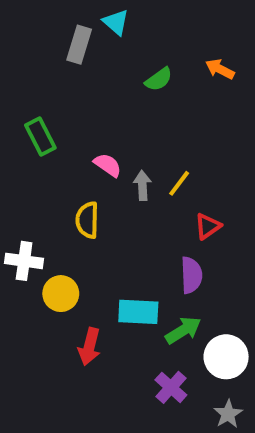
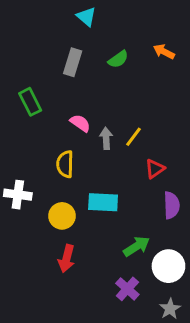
gray rectangle: (79, 45) -> (73, 62), moved
purple semicircle: (191, 275) -> (172, 205), moved
yellow circle: (61, 294) -> (62, 216), moved
cyan rectangle: (138, 312) -> (103, 202), moved

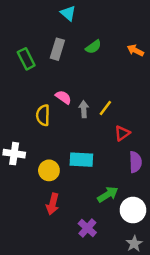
orange arrow: (164, 52) -> (135, 50), moved
green rectangle: (30, 102) -> (26, 59), moved
yellow semicircle: (65, 164) -> (43, 115), moved
purple cross: (127, 289) -> (87, 228), moved

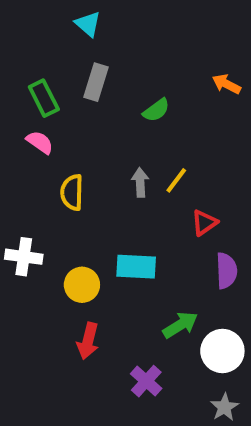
cyan triangle: (68, 13) -> (88, 24), moved
green semicircle: (93, 47) -> (156, 110), moved
pink semicircle: (63, 97) -> (40, 142), moved

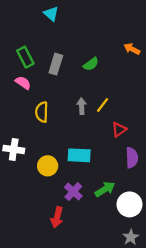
gray rectangle: (96, 82) -> (56, 64), moved
red arrow: (88, 341) -> (57, 217), moved
purple cross: (146, 381) -> (73, 192), moved

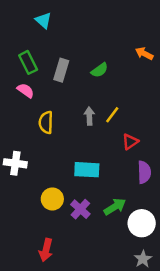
cyan triangle: (51, 14) -> (43, 20), moved
yellow circle: (48, 166) -> (52, 199), moved
red arrow: (57, 217) -> (46, 250), moved

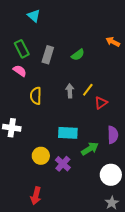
red triangle: (130, 142) -> (101, 103), moved
green arrow: (115, 207) -> (90, 149), moved

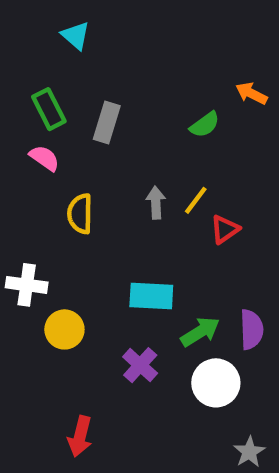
green semicircle: (78, 55) -> (205, 125), moved
purple semicircle: (113, 135) -> (251, 329), moved
yellow circle: (41, 156) -> (64, 329), moved
white circle: (111, 175) -> (216, 383), moved

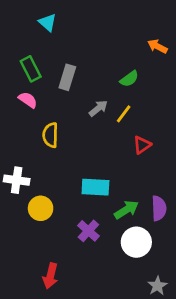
orange arrow: (251, 93) -> (157, 46), moved
yellow line: (196, 200) -> (124, 114), moved
gray arrow: (156, 203) -> (98, 108), moved, turned 54

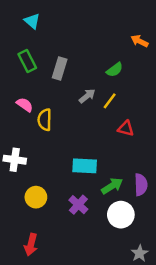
cyan triangle: (48, 22) -> (32, 21), moved
pink semicircle: (28, 100) -> (25, 105), moved
red triangle: (142, 145) -> (126, 128), turned 49
yellow circle: (41, 208) -> (36, 197), moved
red arrow: (50, 276) -> (31, 245), moved

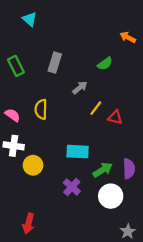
green rectangle: (27, 61) -> (16, 66), moved
yellow line: (110, 101) -> (96, 108), moved
pink semicircle: (25, 105) -> (12, 115), moved
yellow circle: (36, 197) -> (33, 165), moved

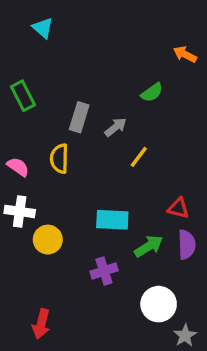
gray rectangle: (55, 62) -> (79, 117), moved
red triangle: (115, 117) -> (178, 208), moved
purple cross: (72, 187) -> (104, 271), turned 30
white circle: (111, 196) -> (159, 304), moved

